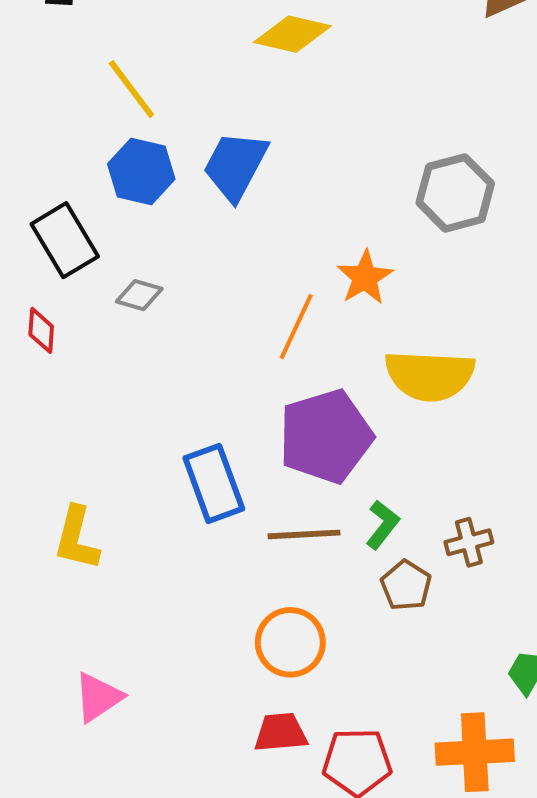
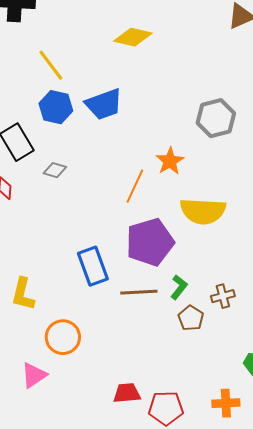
blue trapezoid: (235, 166) -> (104, 104), turned -138
orange circle: (290, 642) -> (63, 337), moved
orange cross: (475, 752) -> (226, 403), size x0.7

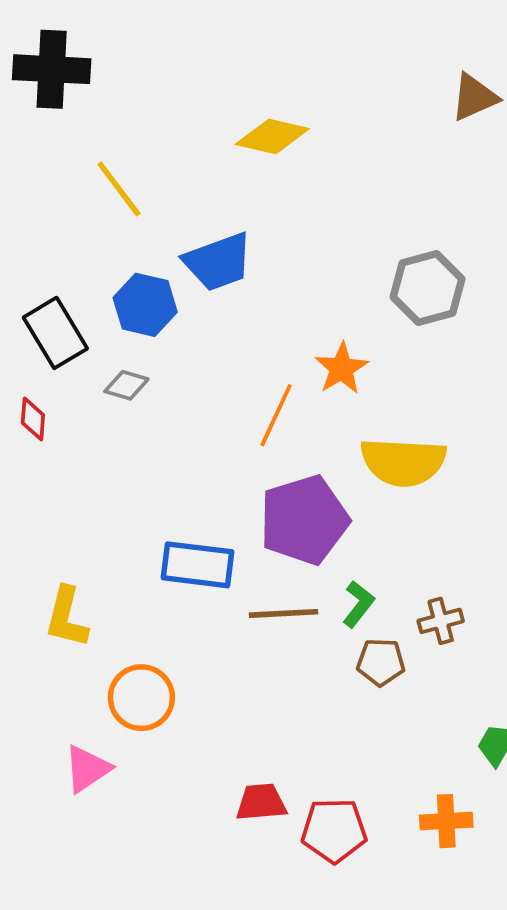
blue hexagon: (56, 107) -> (145, 305), moved
blue rectangle: (93, 266) -> (198, 565), turned -63
brown pentagon: (191, 318) -> (381, 662), turned -30

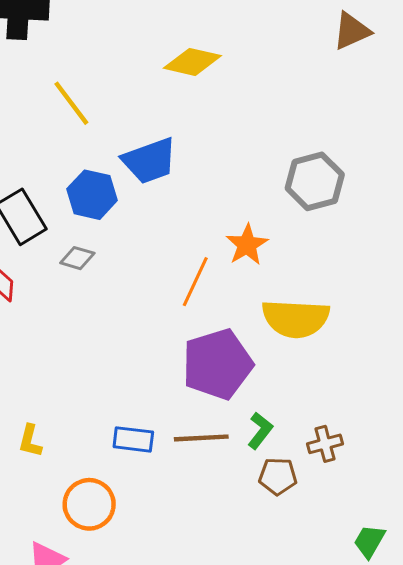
blue rectangle: (198, 565) -> (133, 439), moved, size x0.7
yellow L-shape: (67, 617) -> (30, 441), size x0.7

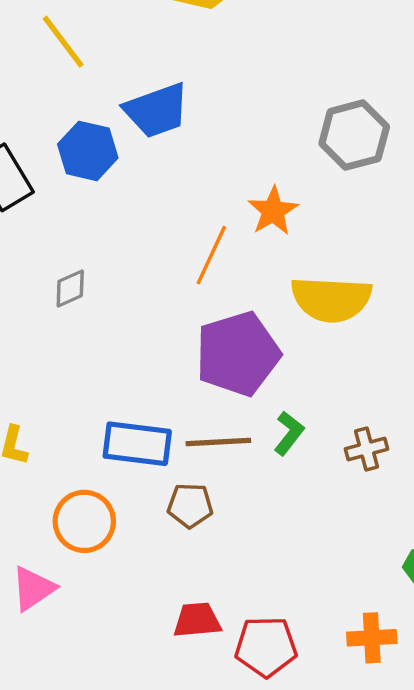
gray diamond: (77, 258) -> (70, 289), moved, turned -40
blue rectangle: (133, 439) -> (137, 444), size x1.4
brown pentagon: (278, 476) -> (190, 505), moved

